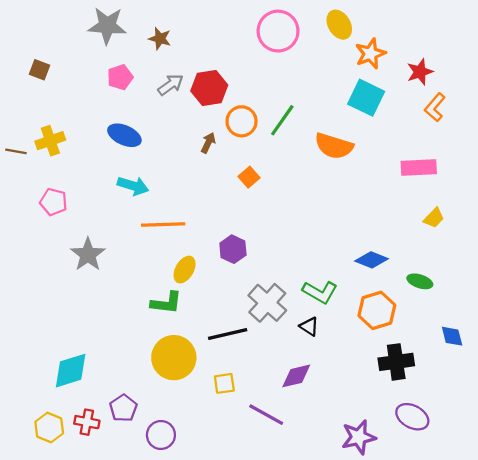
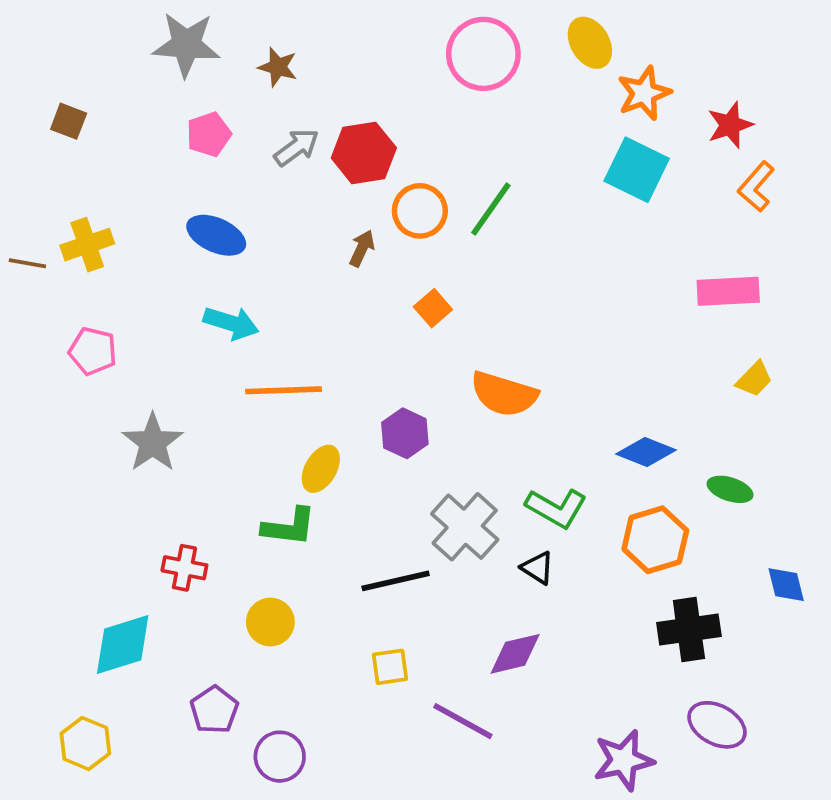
orange semicircle: (334, 146) -> (504, 394), moved
yellow circle: (174, 358) -> (270, 622), moved, size x0.6
red cross: (87, 422) -> (184, 568), moved

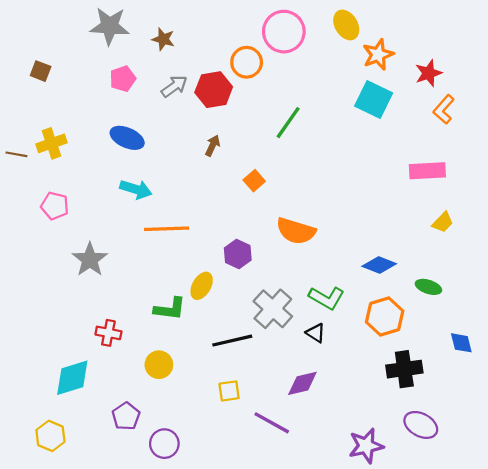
orange circle: (420, 211) -> (247, 62), moved
yellow ellipse: (321, 469) -> (202, 286), moved

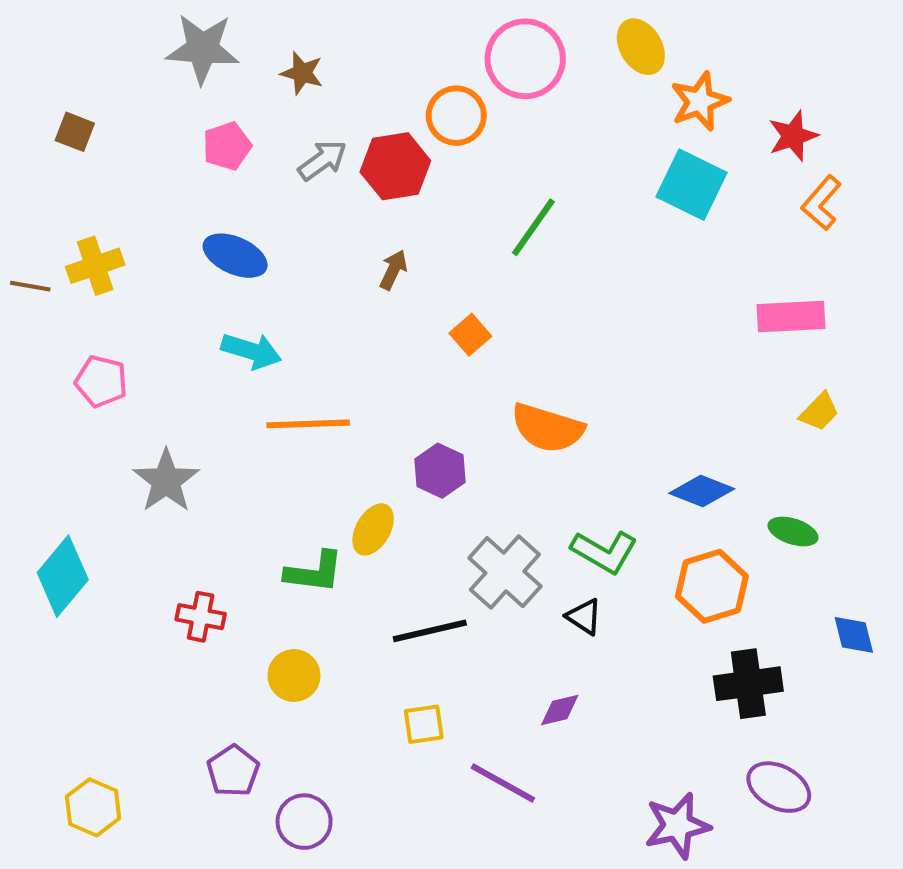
cyan diamond: (72, 378) -> (63, 576), moved, turned -33
purple diamond: (302, 383) -> (560, 710), size x0.7

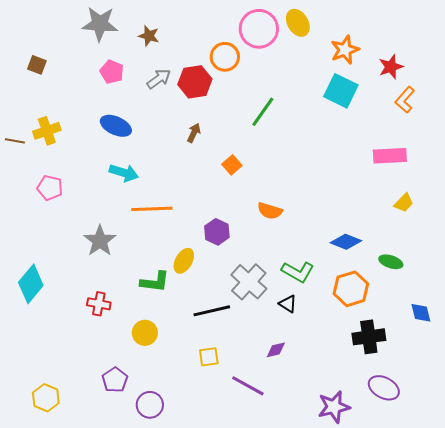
yellow ellipse: (641, 47) -> (298, 23), moved
pink pentagon: (227, 146) -> (112, 72), turned -30
orange semicircle: (548, 428) -> (270, 211), size x0.7
gray star: (166, 481) -> (100, 241), moved

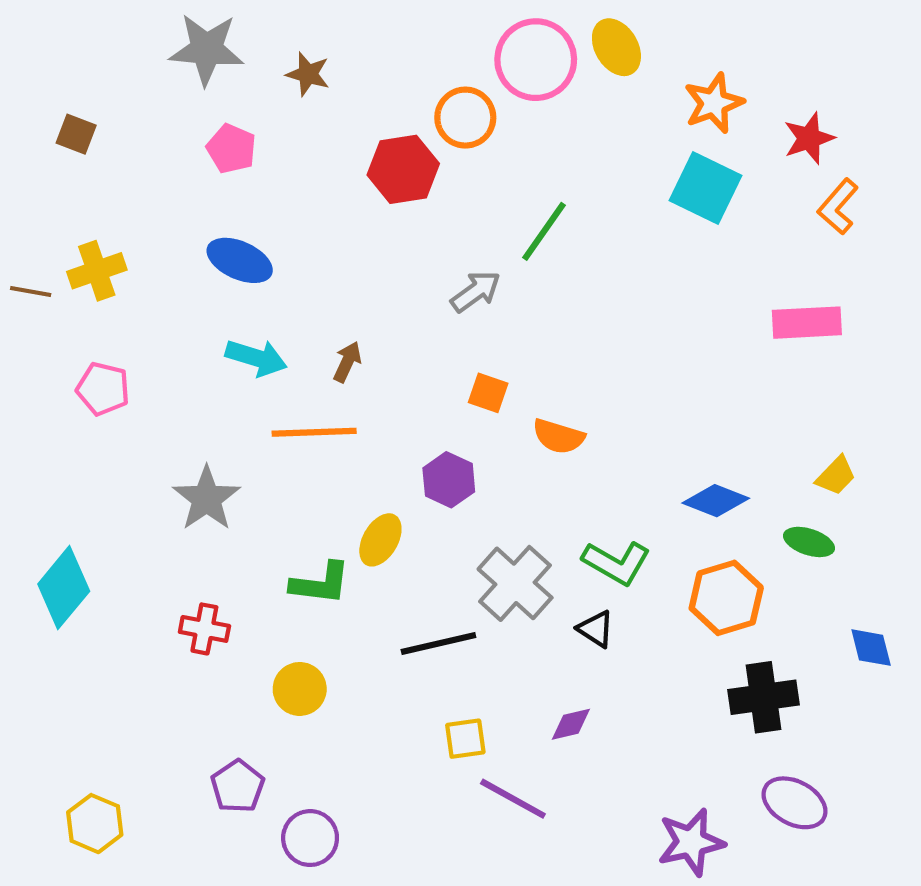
gray arrow: (159, 79) -> (476, 291), moved
brown arrow: (194, 133) -> (347, 362), moved
orange square: (232, 165) -> (488, 393), moved, turned -30
yellow trapezoid: (404, 203) -> (836, 476), moved
yellow square: (209, 357) -> (465, 739), moved

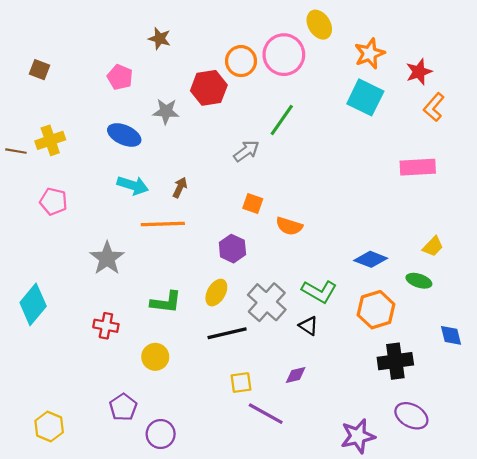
gray star: (207, 49) -> (166, 111), moved, size x0.7
pink circle: (536, 60) -> (284, 55), moved
yellow ellipse: (380, 540) -> (216, 293), moved

